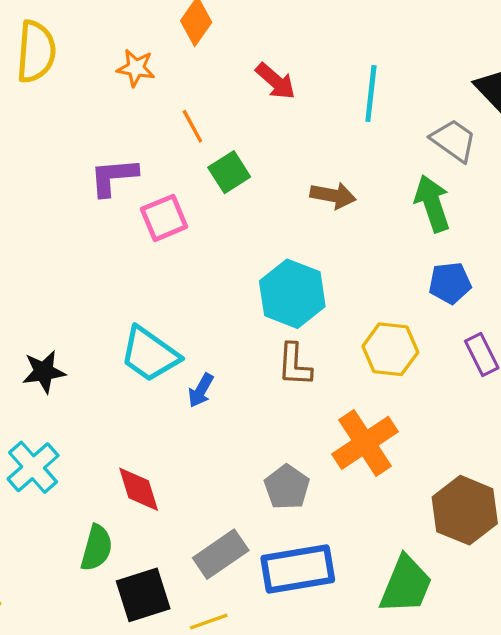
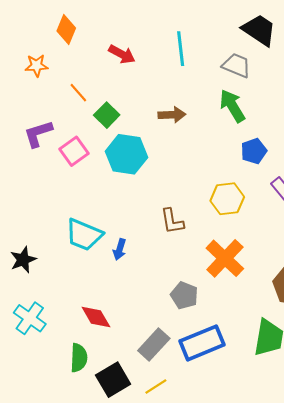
cyan hexagon: (292, 294) -> (126, 154), moved

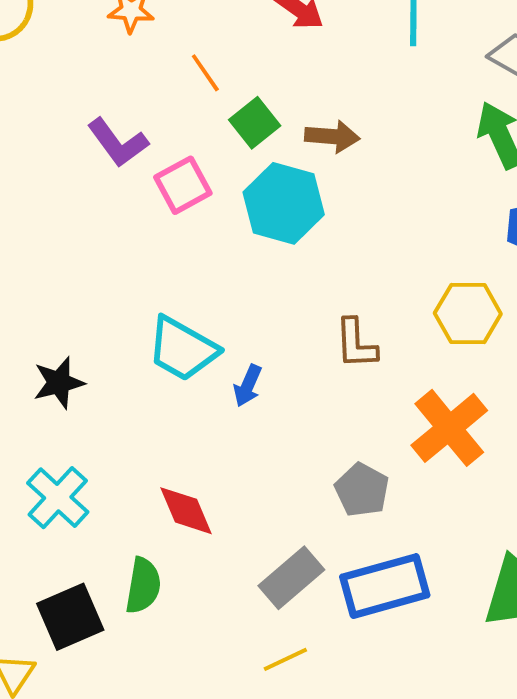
brown arrow: (172, 115) -> (332, 137), moved
purple L-shape: (38, 134) -> (118, 143), turned -116
black square: (113, 380) -> (70, 617), moved

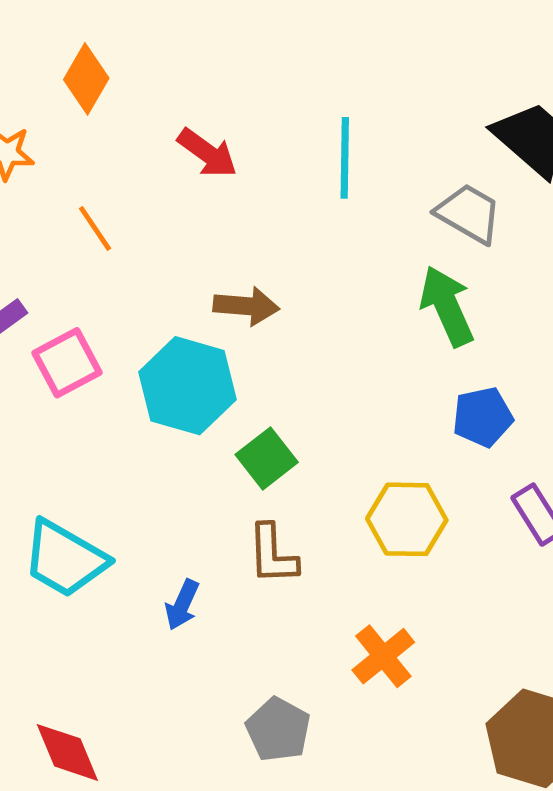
green square: (255, 123) -> (267, 458), moved
blue arrow: (248, 386) -> (182, 605), moved
orange cross: (449, 428) -> (383, 656), size x0.7

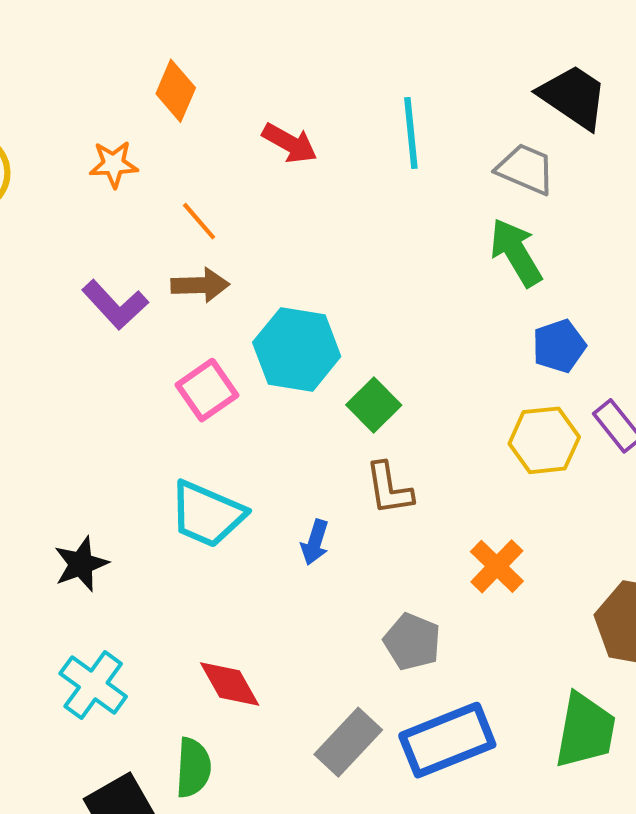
brown arrow: (246, 306) -> (200, 285), moved
pink square: (67, 363) -> (207, 390), moved
yellow hexagon: (407, 519) -> (544, 440), moved

